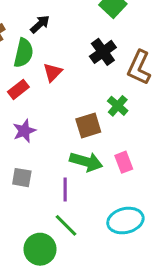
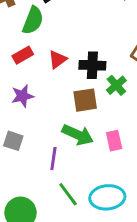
black cross: (103, 52) -> (92, 65), moved, turned 30
red triangle: (53, 72) -> (58, 59), moved
green line: (66, 225) -> (68, 194), moved

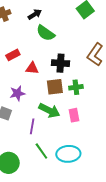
green semicircle: (33, 20) -> (46, 33), moved, turned 102
red triangle: (58, 59) -> (32, 68), moved, turned 40
green cross: (116, 85) -> (76, 87), moved, turned 32
purple star: (22, 96) -> (17, 93), moved

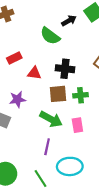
black arrow: (35, 14) -> (69, 21), moved
purple line: (32, 126) -> (47, 147), moved
green line: (41, 151) -> (40, 178), moved

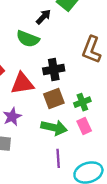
red triangle: (34, 73) -> (22, 83), size x1.5
green cross: (81, 95) -> (82, 102), moved

